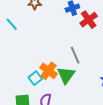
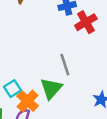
orange cross: (49, 71) -> (28, 101), moved

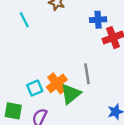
orange cross: (28, 101) -> (57, 83), moved

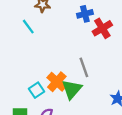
cyan line: (24, 20) -> (28, 27), moved

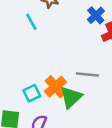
blue cross: (85, 14) -> (96, 15), turned -35
gray line: (84, 67) -> (87, 75), turned -72

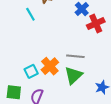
green triangle: (71, 97) -> (74, 75), moved

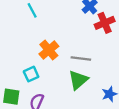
orange cross: (50, 66) -> (49, 50), moved

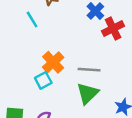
cyan square: (31, 74) -> (43, 80), moved

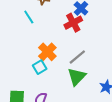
red cross: (113, 28) -> (73, 23), moved
gray line: (89, 70) -> (77, 57), turned -42

